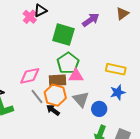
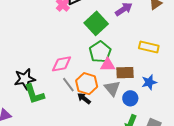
green square: (63, 35) -> (96, 23), turned 30
yellow rectangle: (116, 69) -> (149, 47), moved
brown rectangle: (57, 80) -> (125, 73), moved

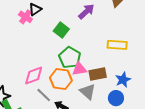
green square: (96, 23) -> (61, 30), size x0.7
orange hexagon: (87, 84) -> (61, 79), moved
blue circle: (130, 98) -> (116, 98), moved

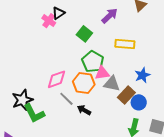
yellow rectangle: (117, 45) -> (125, 44), moved
brown rectangle: (98, 74) -> (126, 95), moved, turned -36
blue star: (123, 80) -> (142, 75), moved
gray triangle: (88, 92) -> (112, 84), moved, turned -30

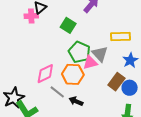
pink cross: (49, 21) -> (31, 16), turned -32
yellow rectangle: (125, 44) -> (120, 37), moved
gray triangle: (112, 84) -> (100, 54), moved, turned 42

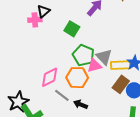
yellow rectangle: (120, 37) -> (121, 65), moved

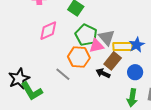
pink diamond: (50, 77) -> (48, 31), moved
brown rectangle: (121, 84) -> (113, 61), moved
black arrow: (81, 104) -> (103, 73), moved

